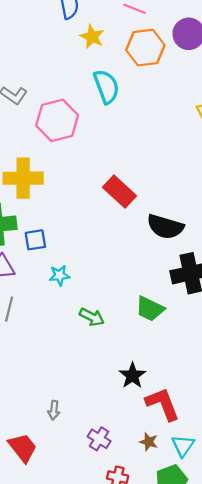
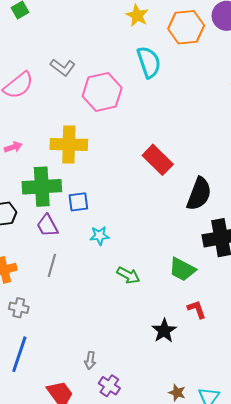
black semicircle: (165, 227) -> (199, 194), turned -88
red L-shape: (163, 404) -> (197, 309), moved, size x0.6
purple cross: (99, 439) -> (109, 386), moved

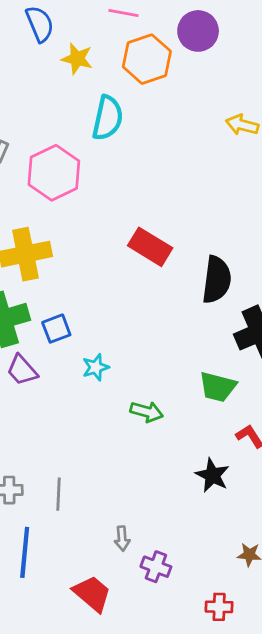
cyan semicircle: (149, 62) -> (108, 118), turned 44
gray line: (52, 265) -> (58, 494), moved

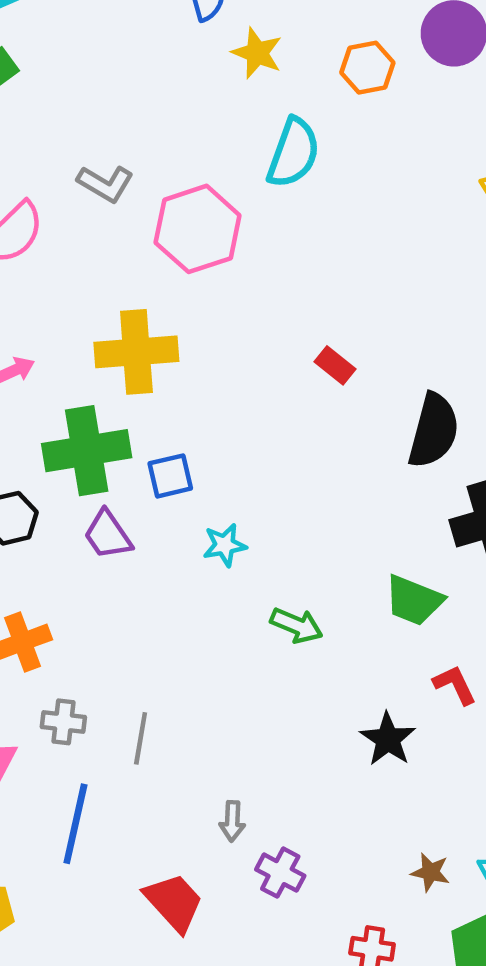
orange hexagon: (147, 59) -> (367, 68), size x0.7
red rectangle: (150, 247) -> (335, 365), size x0.6

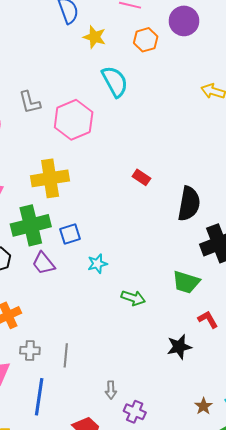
cyan semicircle: (293, 153) -> (115, 81), turned -44
gray L-shape: (105, 184) -> (30, 102), turned 50
black star: (388, 739) -> (179, 347), turned 30
brown star: (430, 872) -> (203, 406), turned 30

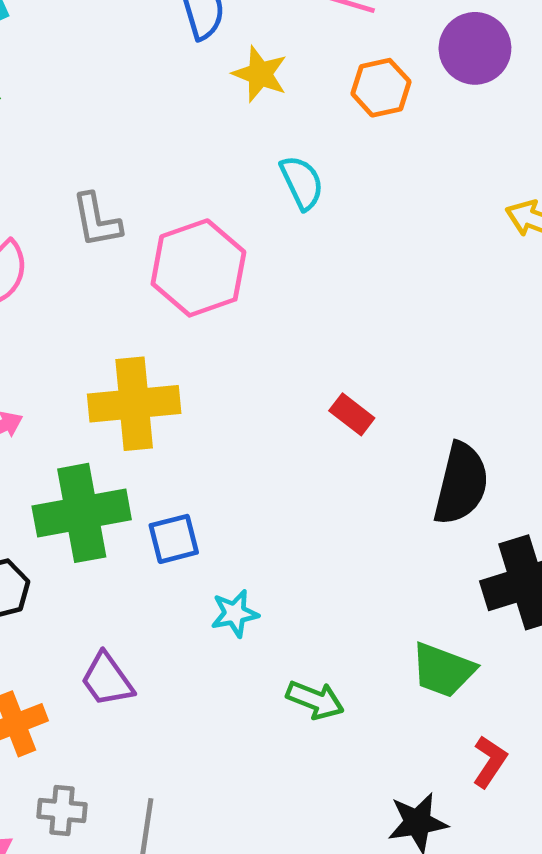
cyan semicircle: (115, 81) -> (302, 183), size x0.7
purple trapezoid: (43, 263) -> (107, 680), moved
red L-shape: (208, 319) -> (490, 762), turned 60

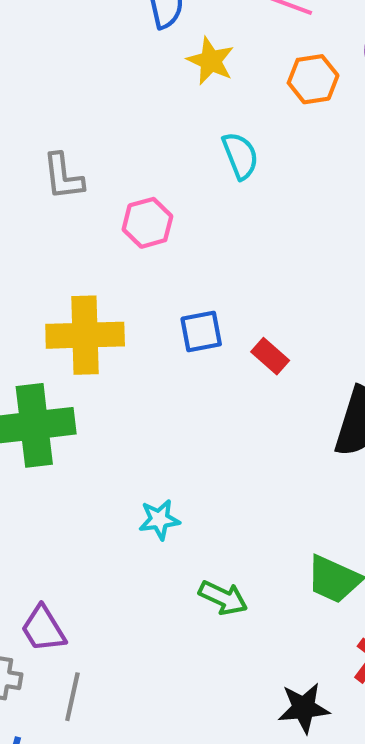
pink hexagon: (198, 268) -> (147, 223), size x0.6
blue square: (174, 539) -> (201, 331), moved
purple trapezoid: (107, 680) -> (43, 629), moved

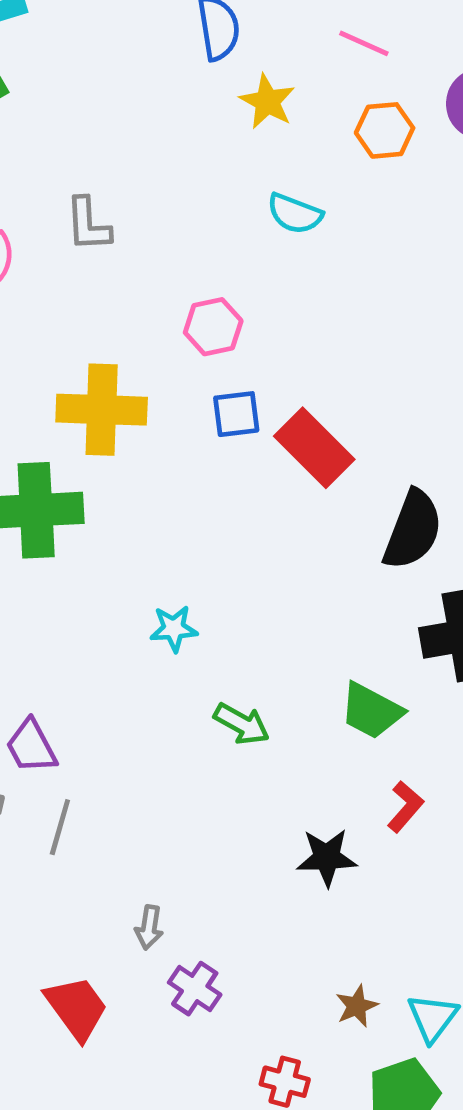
cyan semicircle: (240, 156) -> (295, 214), turned 129
pink hexagon: (147, 223) -> (213, 327), moved
red rectangle: (270, 356) -> (314, 448), size x1.8

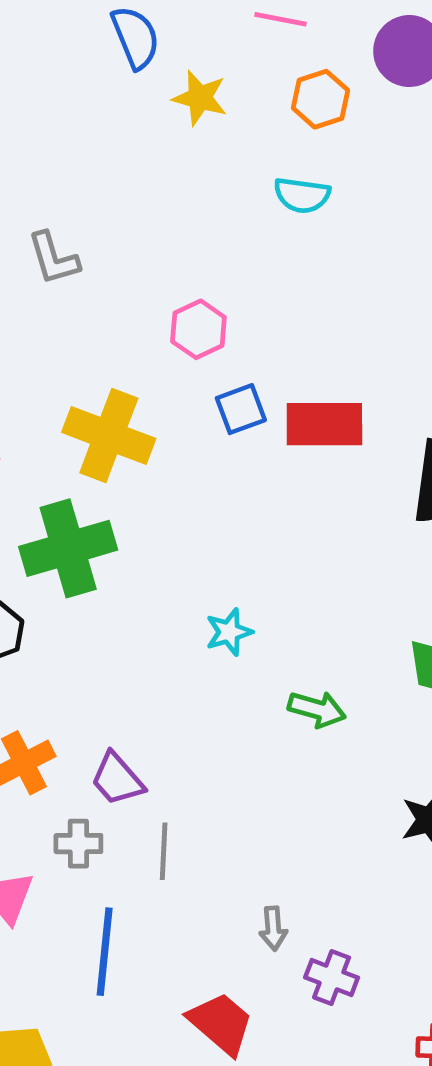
cyan semicircle: (295, 214) -> (302, 195), moved
yellow cross: (102, 410) -> (109, 435), turned 32
red rectangle: (314, 448) -> (324, 424), turned -32

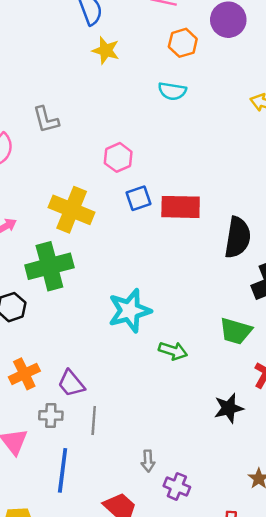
yellow star: (200, 98) -> (106, 50), moved
cyan star: (229, 632) -> (130, 311), size x1.8

